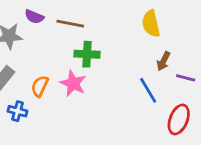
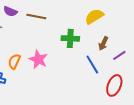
yellow semicircle: (151, 24) -> (94, 16), turned 72
green cross: (87, 54) -> (70, 38), moved
purple line: (186, 78) -> (119, 55), turned -48

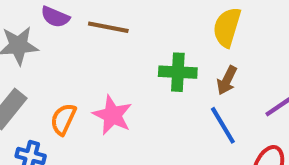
yellow semicircle: (94, 16) -> (227, 27), turned -42
brown arrow: (103, 43) -> (227, 80), moved

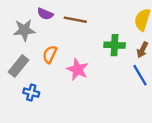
orange semicircle: (63, 119) -> (50, 54), moved

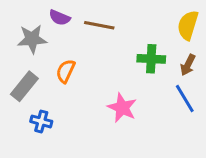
pink star: (78, 69) -> (122, 108), moved

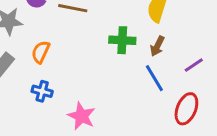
pink star: (122, 108) -> (81, 116), moved
blue cross: (41, 121) -> (42, 91), moved

